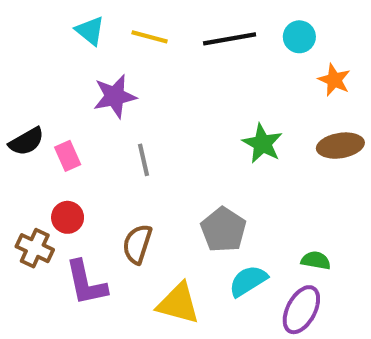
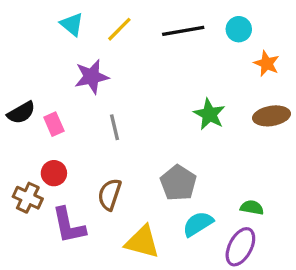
yellow line: (150, 37) -> (119, 29), turned -60

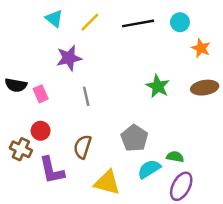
black semicircle: (21, 113) -> (16, 85), turned 40
green semicircle: (252, 207) -> (175, 157), moved

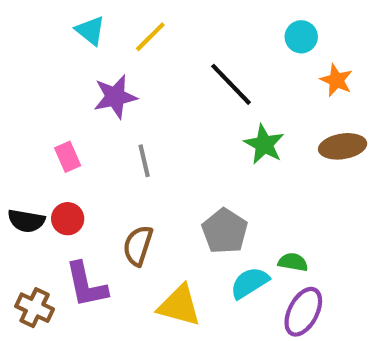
black line: (138, 23) -> (231, 84), moved, turned 56
black semicircle: (16, 85) -> (26, 221), moved
brown cross: (21, 149) -> (35, 308), moved

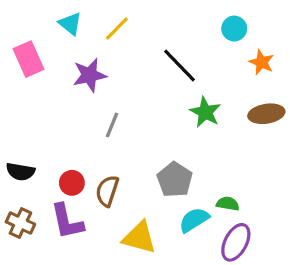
pink rectangle: (68, 157) -> (28, 59), moved, size x1.5
gray line: (144, 161) -> (112, 125), turned 35
red circle: (68, 219) -> (72, 183), moved
brown cross: (35, 308) -> (20, 223), moved

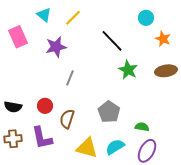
red circle: (72, 183) -> (45, 106), moved
cyan semicircle: (194, 220) -> (115, 147), moved
brown cross: (20, 223) -> (13, 139), turned -30

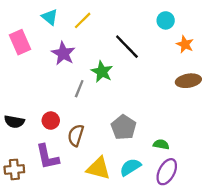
purple star: (56, 47) -> (63, 53), turned -30
green star: (128, 70) -> (102, 72), moved
brown cross: (13, 139) -> (14, 169), moved

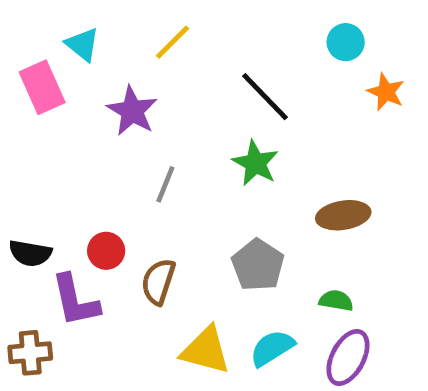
cyan triangle: (50, 17) -> (82, 45), moved
green star: (102, 72) -> (255, 163), moved
brown ellipse: (188, 81) -> (343, 215), moved
purple L-shape: (47, 157) -> (75, 301), moved

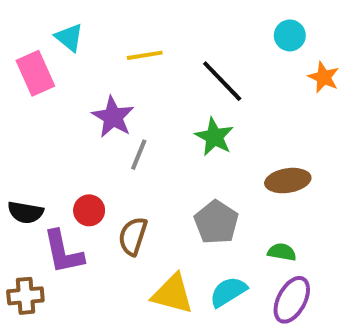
yellow line: (173, 42) -> (145, 55), moved, turned 36
purple star: (132, 111) -> (113, 117), moved

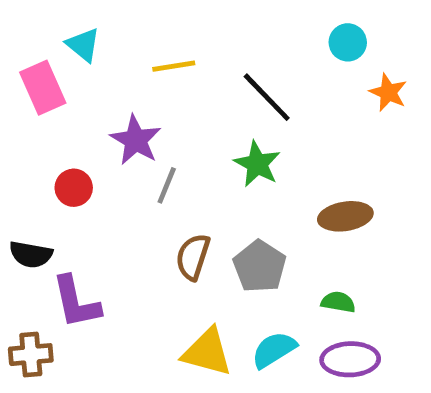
red circle: (89, 210) -> (74, 188), moved
brown semicircle: (133, 236) -> (193, 257), moved
purple ellipse: (292, 300) -> (350, 359), turned 60

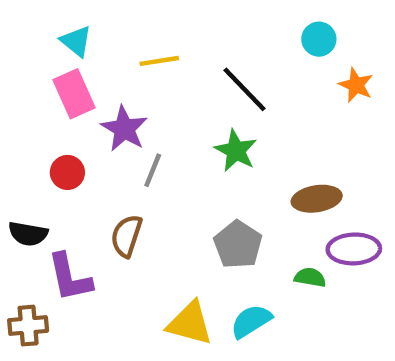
pink rectangle: (43, 88) -> (74, 94), moved
brown semicircle: (193, 257) -> (126, 236), moved
purple ellipse: (350, 359) -> (354, 249), moved

